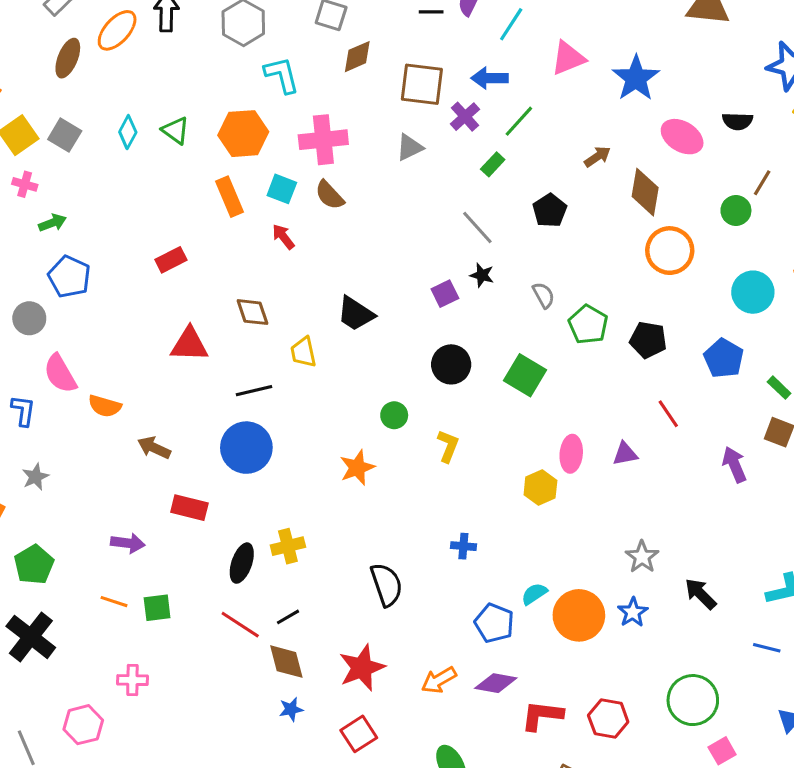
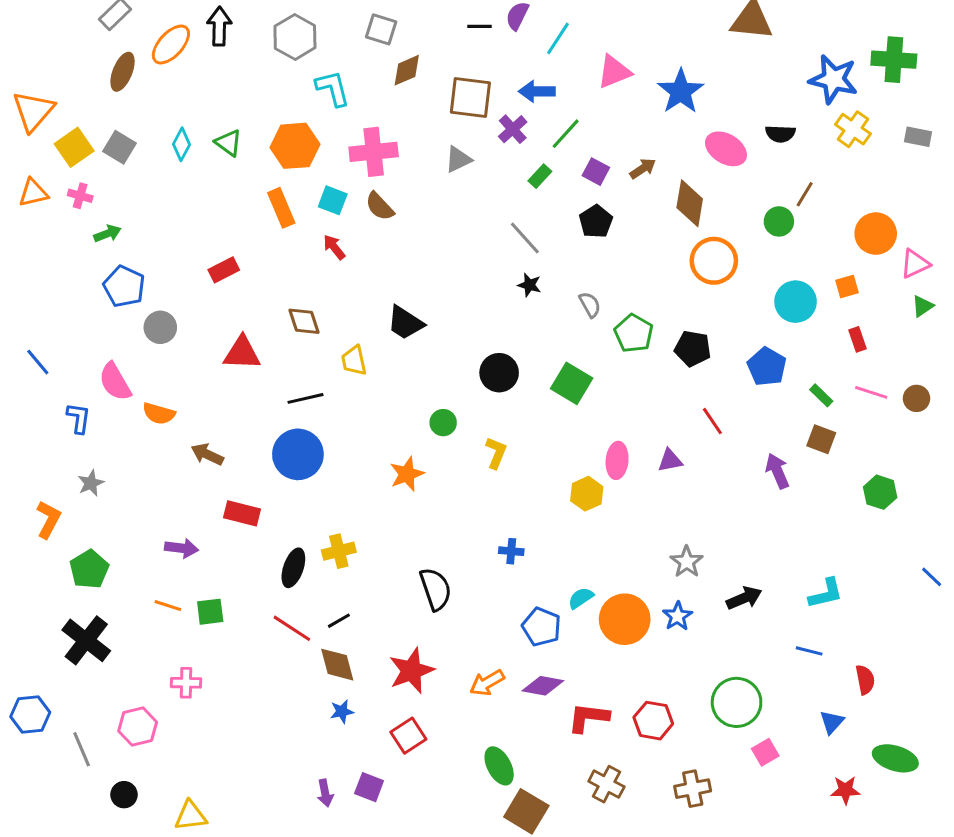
purple square: (445, 294) -> (596, 172), moved, turned -36
gray circle: (29, 318) -> (160, 327), moved
black arrow: (701, 594) -> (744, 598), turned 112

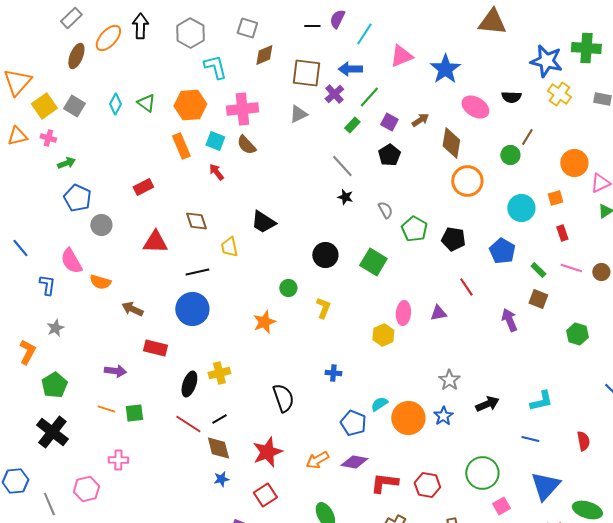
red semicircle: (865, 680) -> (583, 441), moved
blue triangle: (832, 722) -> (545, 486), size x1.8

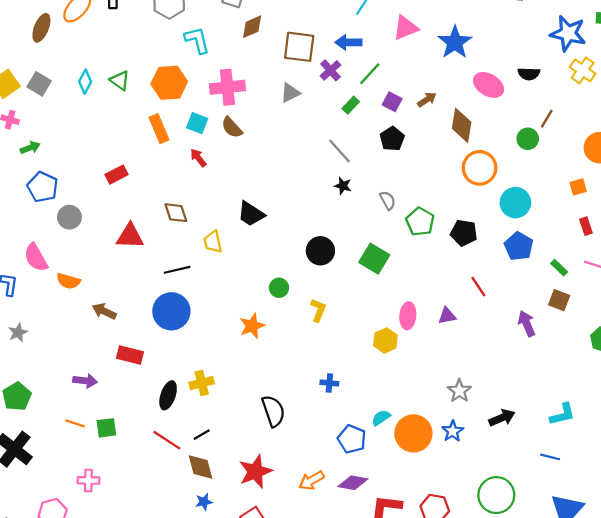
cyan circle: (521, 208) -> (515, 203), moved

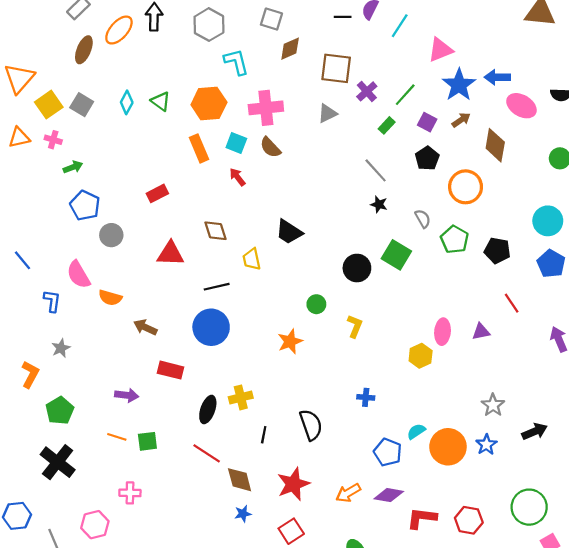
blue arrow: (348, 42) -> (497, 77), moved
blue star: (455, 42) -> (459, 85), moved
orange circle: (480, 168) -> (466, 187), moved
green square: (374, 259) -> (396, 255), moved
black line: (202, 435) -> (264, 435), moved, turned -49

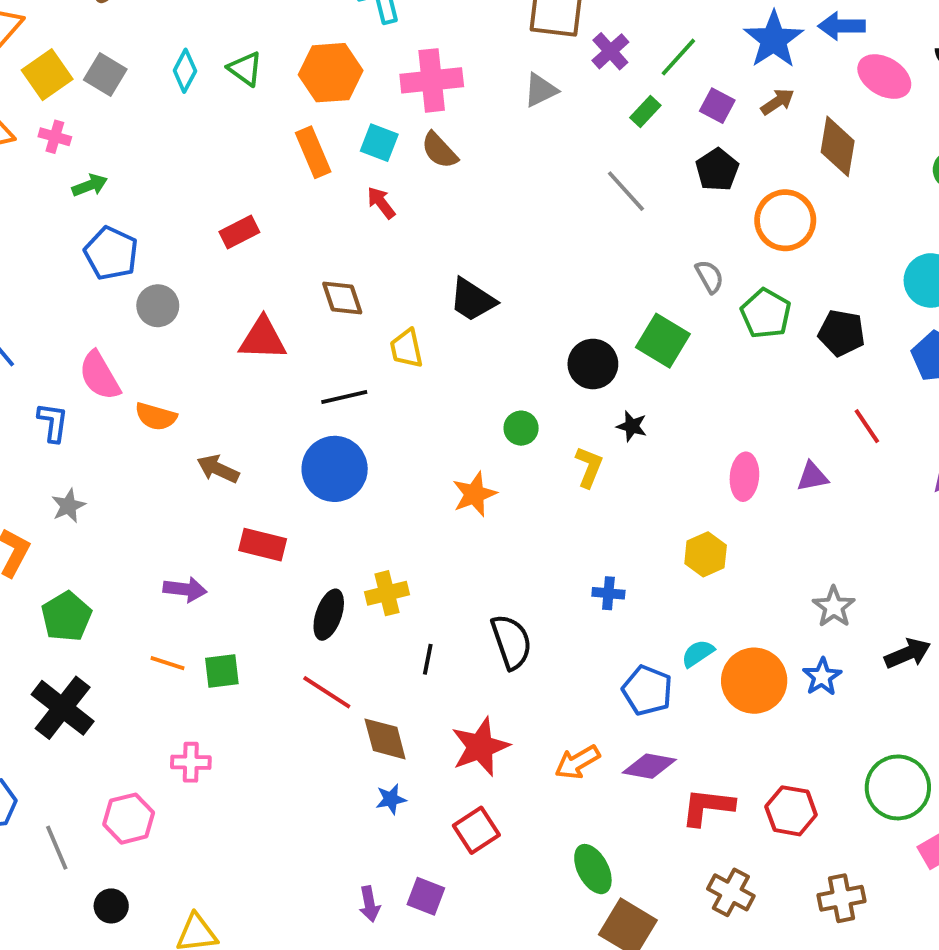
black star: (379, 204) -> (632, 426), moved
yellow hexagon: (421, 356) -> (706, 554), moved

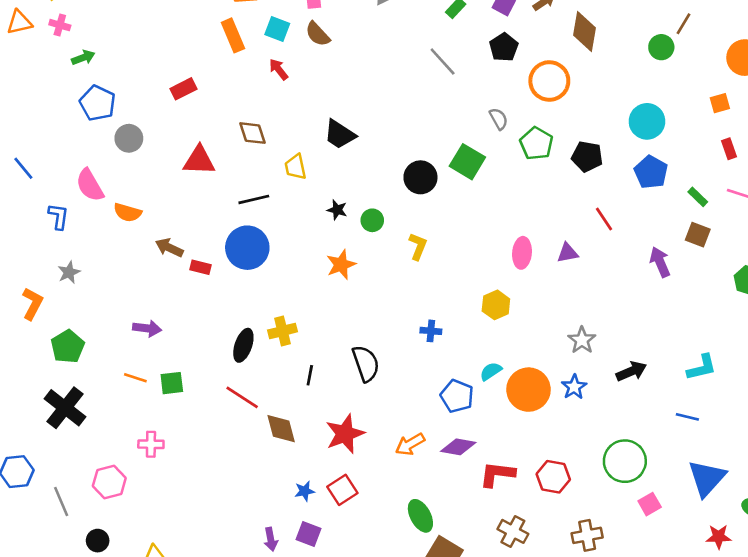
black star: (632, 426) -> (337, 210), moved
red rectangle: (263, 545) -> (200, 267), moved, size x0.7
blue star: (391, 799) -> (305, 491), moved

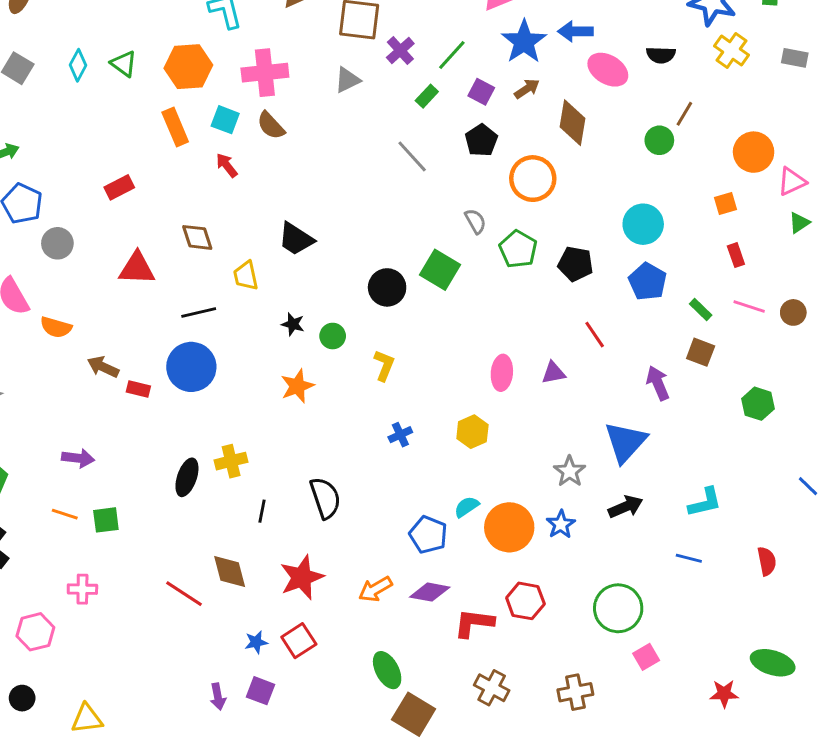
blue cross: (431, 331) -> (400, 435), moved, turned -30
red line: (242, 397) -> (184, 594), moved
red hexagon: (553, 477) -> (525, 601), moved
blue triangle: (707, 478) -> (626, 442), moved

